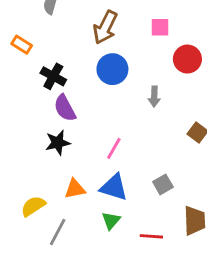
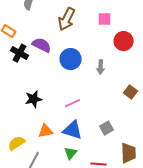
blue circle: (112, 69) -> (71, 59), moved
black cross: (53, 76) -> (20, 53), moved
purple semicircle: (65, 108) -> (42, 45), moved, turned 144
pink line: (114, 148) -> (73, 103), turned 35

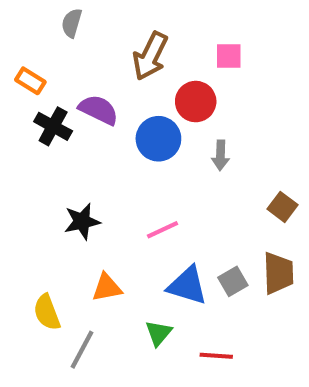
red circle: (124, 41) -> (196, 102), moved
blue triangle: (73, 130) -> (187, 285), moved
yellow semicircle: (17, 143) -> (47, 312), turned -78
brown trapezoid: (129, 153) -> (278, 273), moved

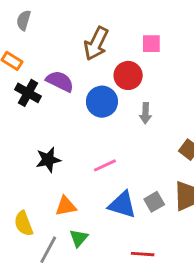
gray semicircle: (72, 23) -> (24, 20), moved
green triangle: (158, 333) -> (79, 238), moved

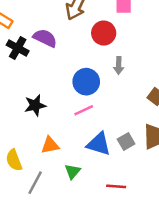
blue circle: (102, 102) -> (86, 82), moved
green triangle: (79, 238) -> (72, 171), moved

